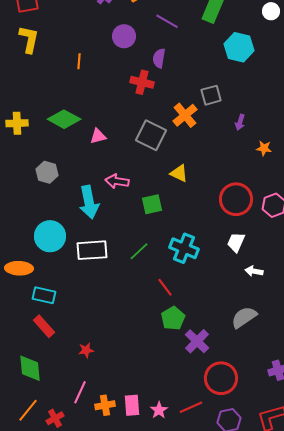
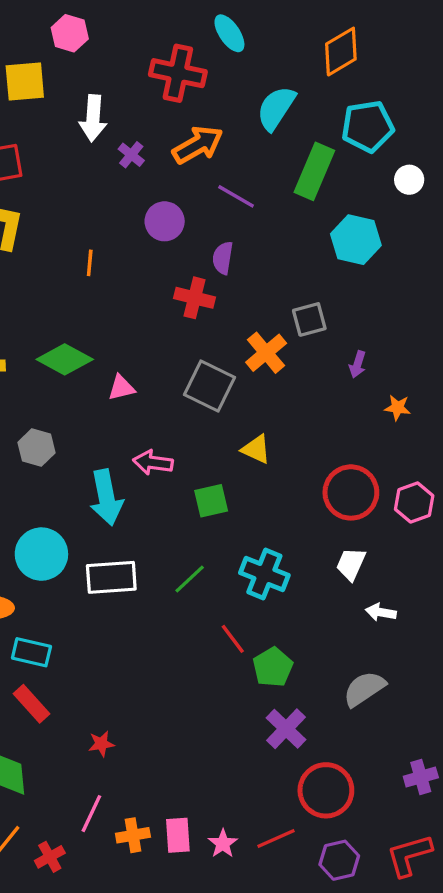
green pentagon: (173, 318) -> (273, 667), moved

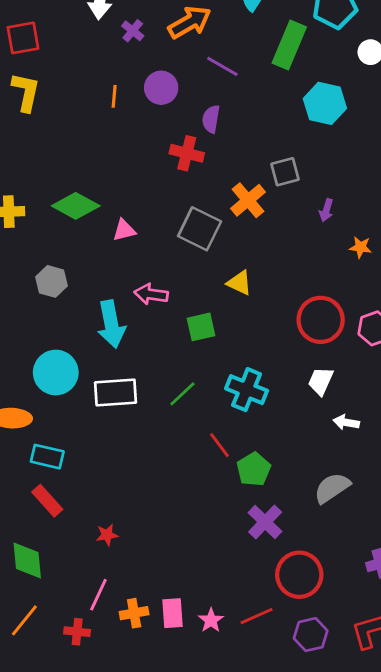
orange line: (90, 263) -> (114, 96), moved
red cross: (50, 857) -> (77, 632), moved, turned 35

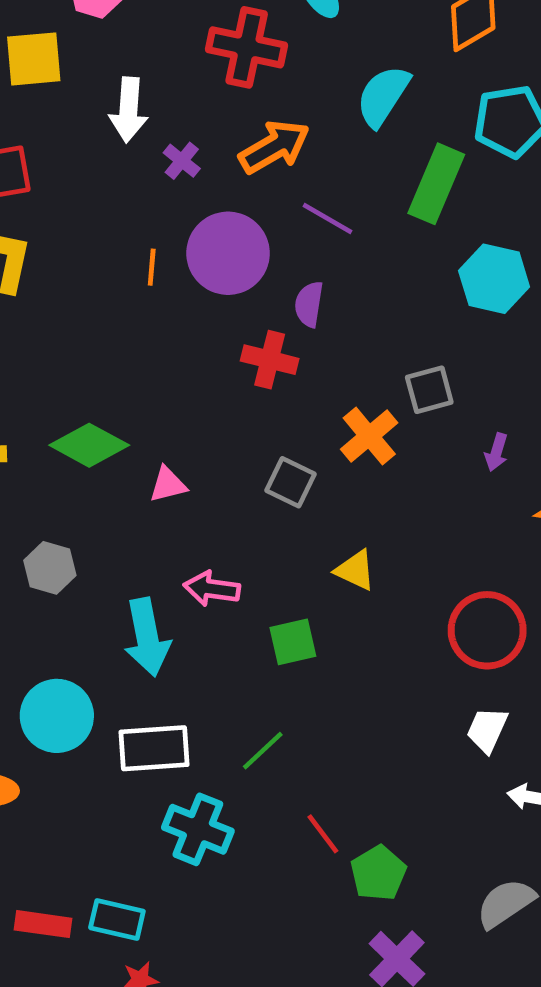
purple circle: (161, 88) -> (228, 253), size x1.5
gray square: (200, 229) -> (290, 482), size x0.7
cyan cross: (247, 390) -> (198, 829), moved
cyan rectangle: (47, 457) -> (117, 919), moved
red rectangle: (47, 501) -> (43, 924), turned -40

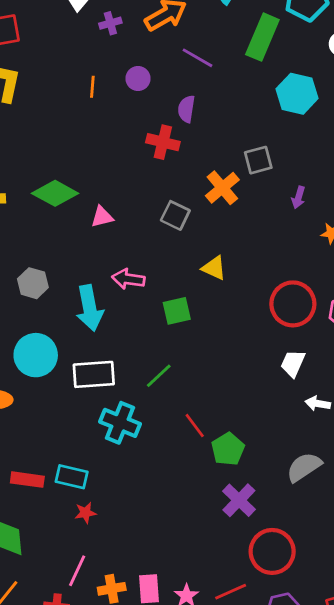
purple cross: (182, 161) -> (110, 23), turned 35
purple circle: (228, 253) -> (138, 79), size x0.5
gray hexagon: (50, 568) -> (33, 283), moved

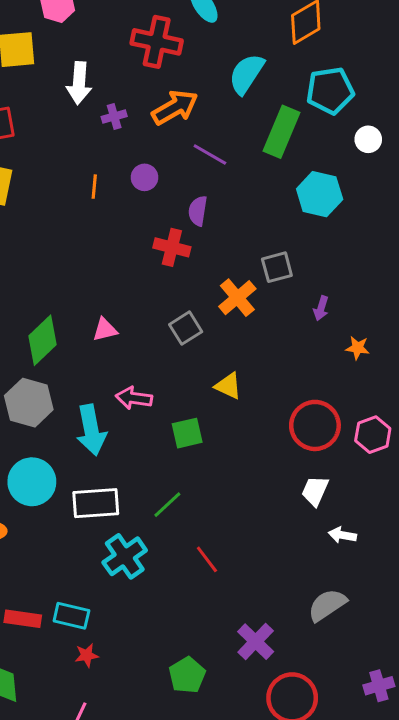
green diamond: (55, 193) -> (43, 340), moved, turned -72
gray square: (175, 215) -> (186, 328), turned 32
gray hexagon: (33, 283) -> (29, 403), size x1.4
cyan cross: (120, 423) -> (125, 556), turned 33
green pentagon: (228, 449) -> (187, 675), moved

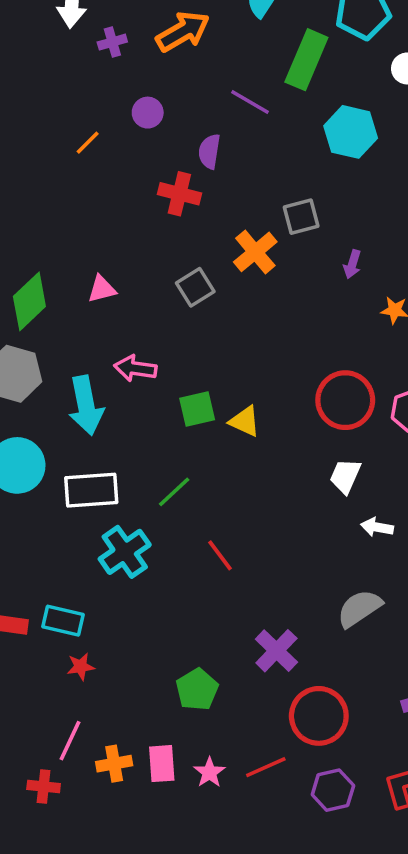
purple line: (210, 155) -> (250, 102), moved
orange line: (94, 187) -> (88, 143), moved, turned 40
yellow triangle: (228, 386) -> (245, 421), moved

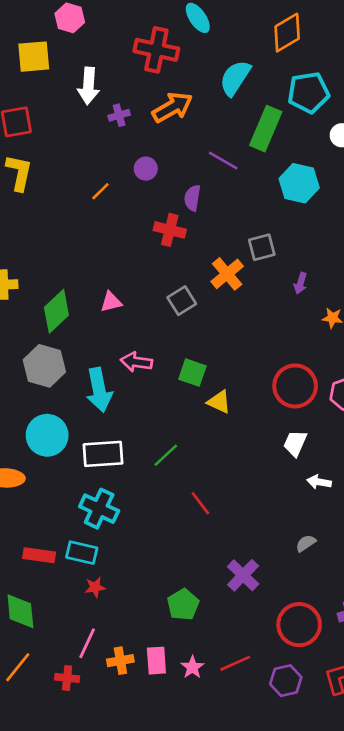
green square: (197, 409) -> (192, 373), moved, turned 32
cyan cross: (125, 552) -> (99, 509), moved, turned -30
gray semicircle: (359, 608) -> (306, 543), size x0.6
red circle: (319, 716) -> (299, 625), moved

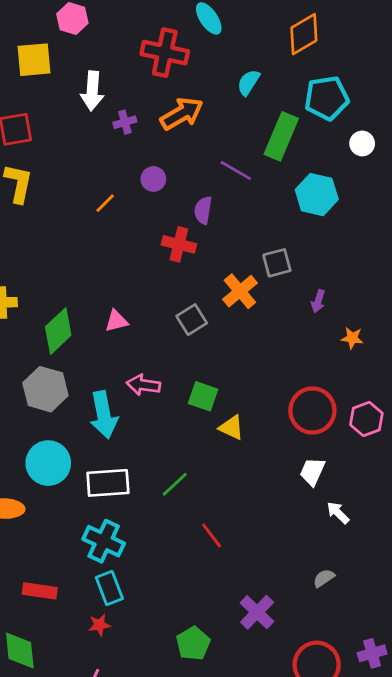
cyan semicircle: (235, 78) -> (249, 82), size x0.7
white arrow: (319, 482) -> (338, 513), turned 35
cyan rectangle: (82, 553) -> (109, 588), moved, turned 56

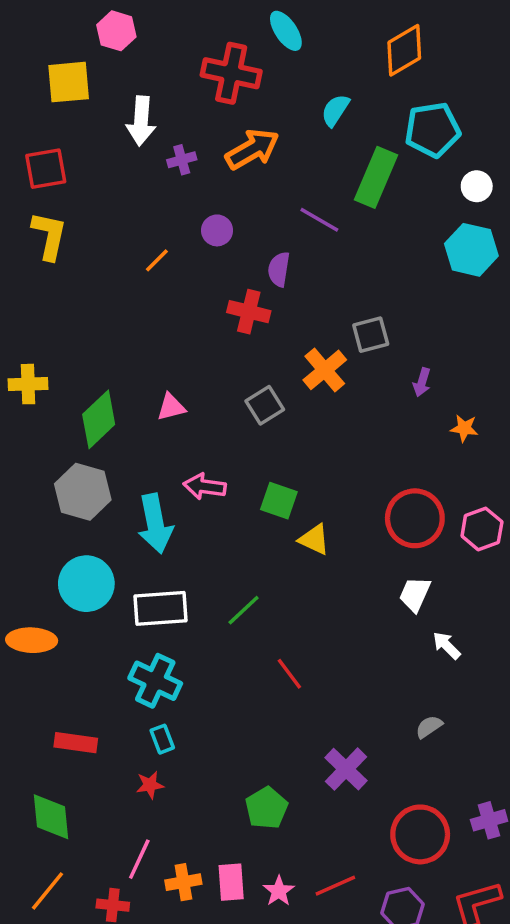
cyan hexagon: (317, 195) -> (471, 250), moved
cyan rectangle: (109, 588) -> (162, 739), size x0.7

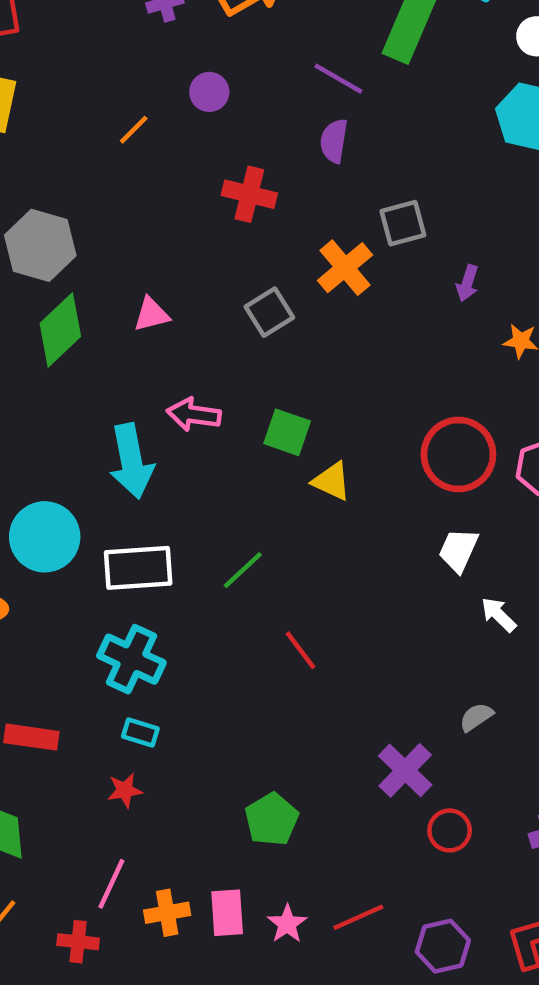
purple semicircle: (279, 269) -> (334, 141), moved
gray hexagon: (83, 492) -> (40, 245), moved
cyan rectangle: (162, 739) -> (140, 733), turned -52
purple cross: (346, 769) -> (405, 770), moved
red circle: (420, 834) -> (450, 830), moved, size x0.6

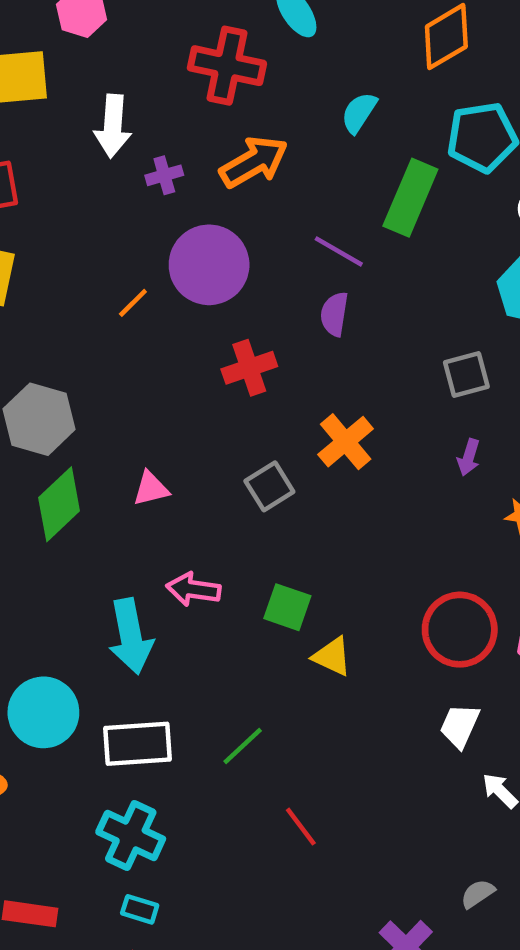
purple circle: (209, 92) -> (209, 265), size x2.0
red cross: (249, 194) -> (249, 368), turned -33
gray square: (403, 223) -> (466, 374), moved

